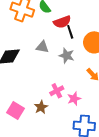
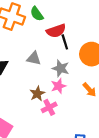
pink star: (74, 99) -> (58, 86), moved
brown star: (41, 107) -> (37, 94), moved

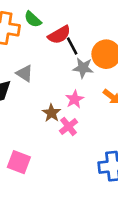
gray triangle: (34, 58) -> (25, 73), moved, turned 32
gray star: (61, 68) -> (83, 68), moved

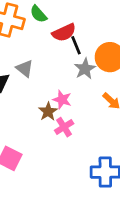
gray star: (83, 68) -> (85, 69), turned 30
pink star: (75, 99) -> (62, 100), moved, turned -30

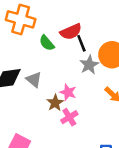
green semicircle: (38, 14) -> (47, 43), moved
gray triangle: (25, 68) -> (34, 80), moved

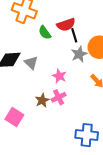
brown star: (55, 103) -> (42, 100), moved

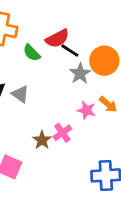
black line: (74, 35) -> (70, 51), turned -32
pink star: (59, 76) -> (86, 110), moved

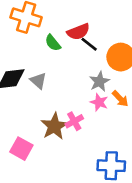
gray star: (80, 74) -> (99, 81), moved
brown star: (42, 140) -> (54, 126), size x1.5

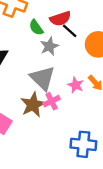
gray triangle: (38, 81) -> (43, 78), moved, size x1.6
gray star: (99, 81) -> (49, 46), moved

